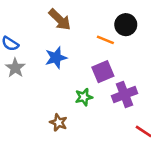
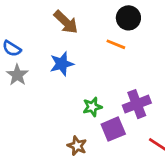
black circle: (126, 25) -> (128, 18), moved
purple square: (103, 72) -> (113, 129), moved
brown star: (58, 122) -> (77, 146), moved

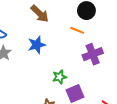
purple cross: (137, 104) -> (93, 54), moved

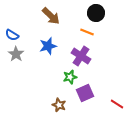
purple cross: (93, 54) -> (81, 56), moved, turned -36

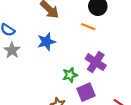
purple cross: (81, 56) -> (96, 62), moved

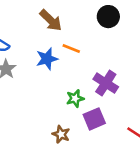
orange line: (88, 27) -> (71, 49), moved

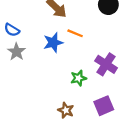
purple square: (94, 119) -> (104, 106), moved

